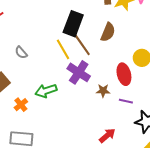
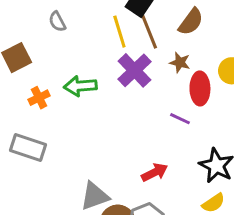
brown star: (103, 91) -> (180, 62), moved
purple line: (126, 101) -> (180, 119), moved

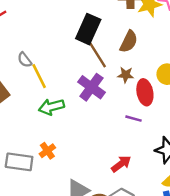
yellow line: (119, 32) -> (39, 76), moved
orange cross: (39, 98) -> (47, 151), moved

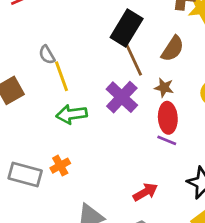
red ellipse: (145, 92) -> (168, 118), moved

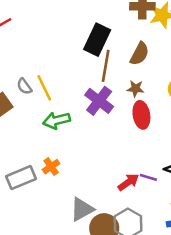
gray semicircle: (47, 55) -> (24, 86), moved
brown line: (133, 59) -> (106, 66), turned 40
purple line: (167, 140) -> (148, 177), moved
gray rectangle: (25, 175) -> (21, 178), turned -32

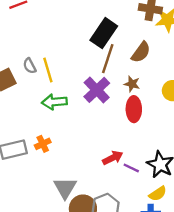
red arrow: (128, 182) -> (113, 158), moved
gray triangle: (82, 209) -> (65, 188), turned -40

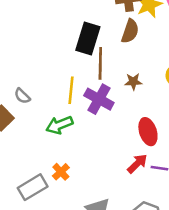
brown semicircle: (141, 52) -> (130, 31), moved
yellow line: (48, 70) -> (71, 90), moved, turned 40
red ellipse: (134, 109) -> (148, 132), moved

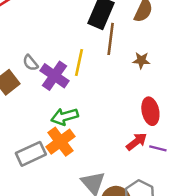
purple cross: (99, 99) -> (54, 76), moved
green arrow: (59, 125) -> (65, 117), moved
orange cross: (61, 172) -> (60, 142), size x1.6

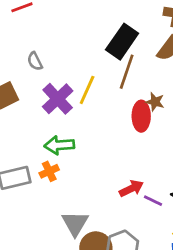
gray semicircle: (30, 63) -> (35, 61), moved
red ellipse: (150, 111) -> (141, 116), moved
orange cross: (60, 142) -> (49, 171), size x0.6

